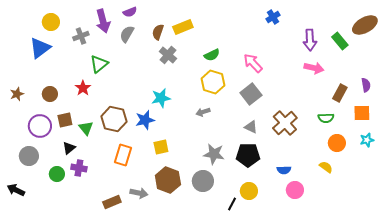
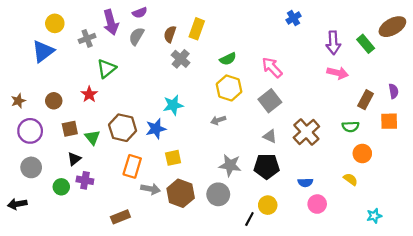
yellow rectangle: (183, 27) -> (197, 29), turned -48
purple circle: (40, 126) -> (30, 131), moved
cyan star: (367, 140) -> (374, 216), moved
black arrow: (16, 190) -> (17, 204), turned -36
gray arrow: (139, 193) -> (151, 189), moved

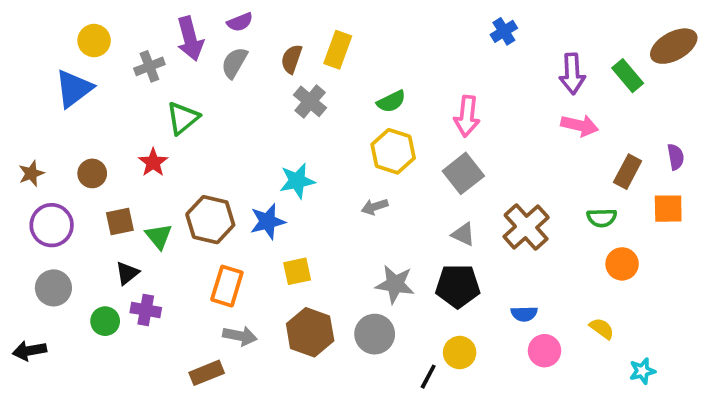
pink arrow: (272, 67) -> (467, 116), turned -130
yellow semicircle: (350, 179) -> (602, 329), moved
gray arrow: (151, 189) -> (240, 336), moved

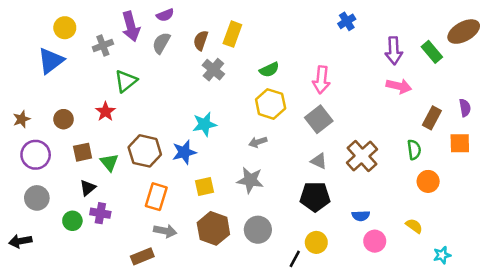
green semicircle: (602, 218) -> (414, 150), turned -96
gray star: (395, 284) -> (250, 180), moved

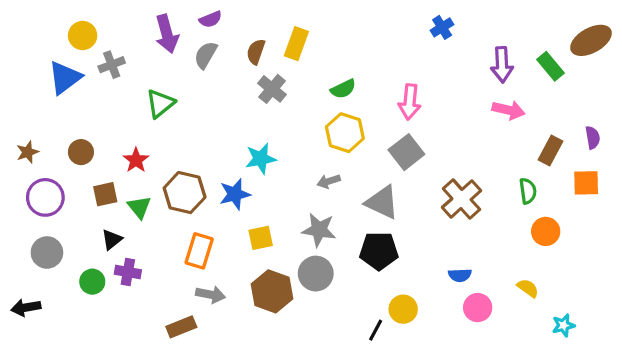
gray cross: (103, 45) -> (112, 65), moved
red star: (105, 112) -> (136, 160), moved
gray triangle: (319, 161) -> (382, 202), moved, size x1.6
black pentagon: (315, 197) -> (379, 251), moved
gray circle: (258, 230) -> (316, 274), moved

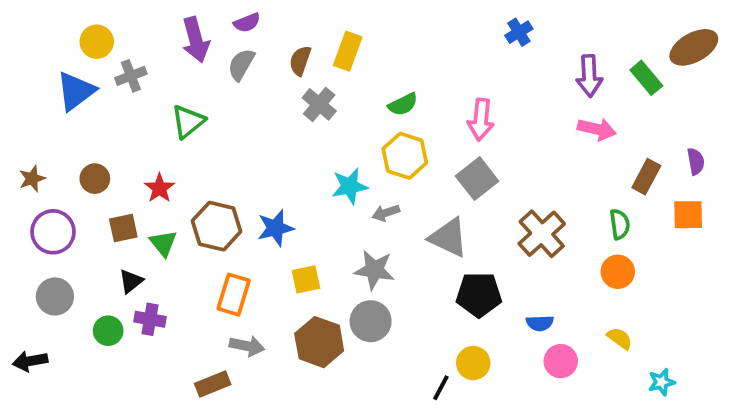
cyan star: (261, 159) -> (350, 186), moved
orange circle: (546, 231) -> (618, 272), moved
black pentagon: (379, 251) -> (479, 295), moved

